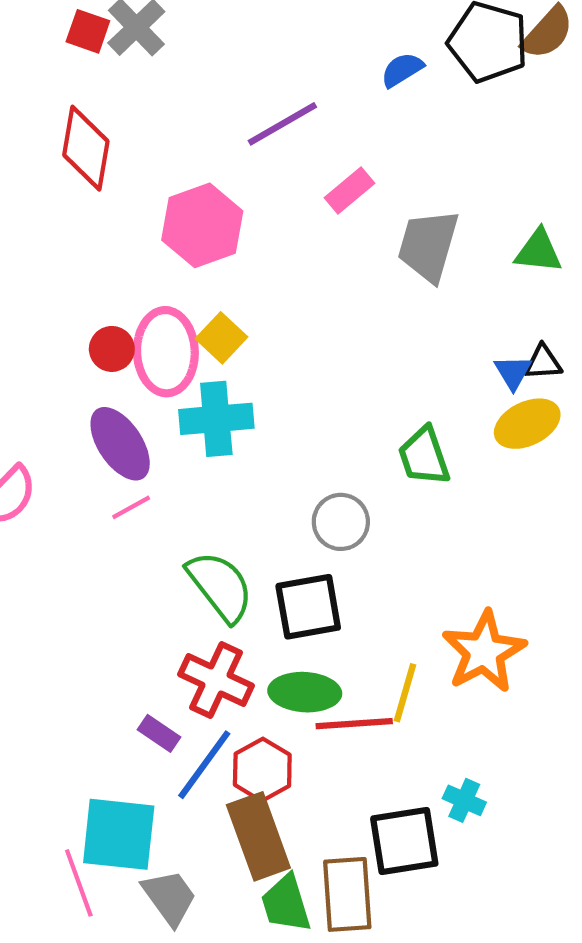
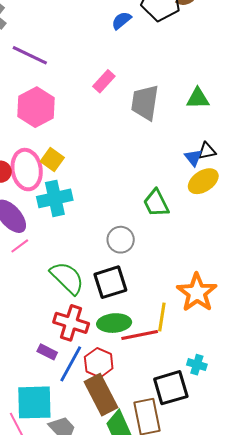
purple line: (282, 124) -> (30, 55), moved, turned 63

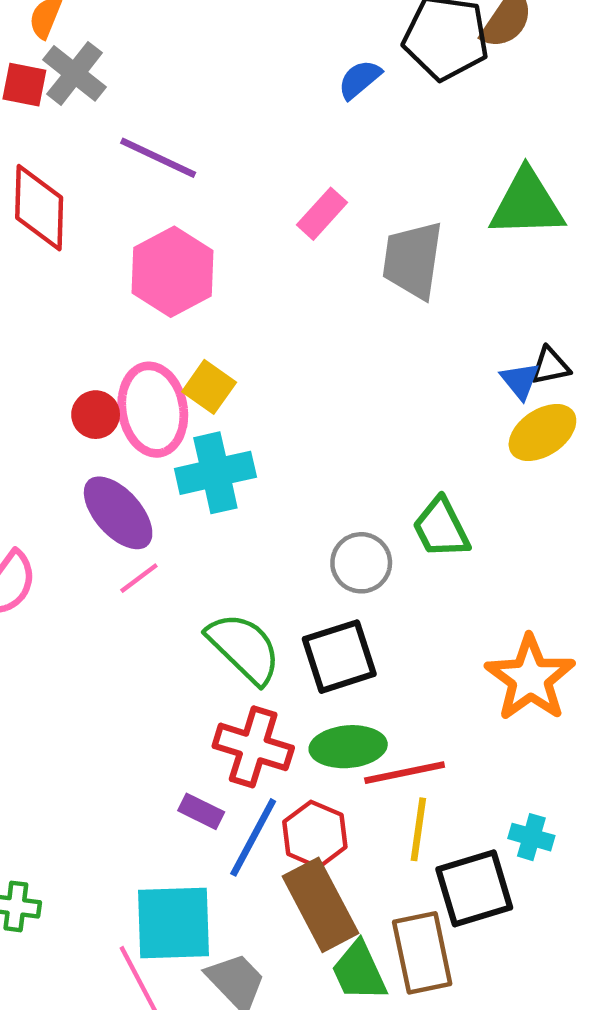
green triangle: (198, 98) -> (527, 204), moved, size x1.5
green trapezoid: (156, 203) -> (441, 528), moved
yellow line: (162, 317) -> (418, 829), moved

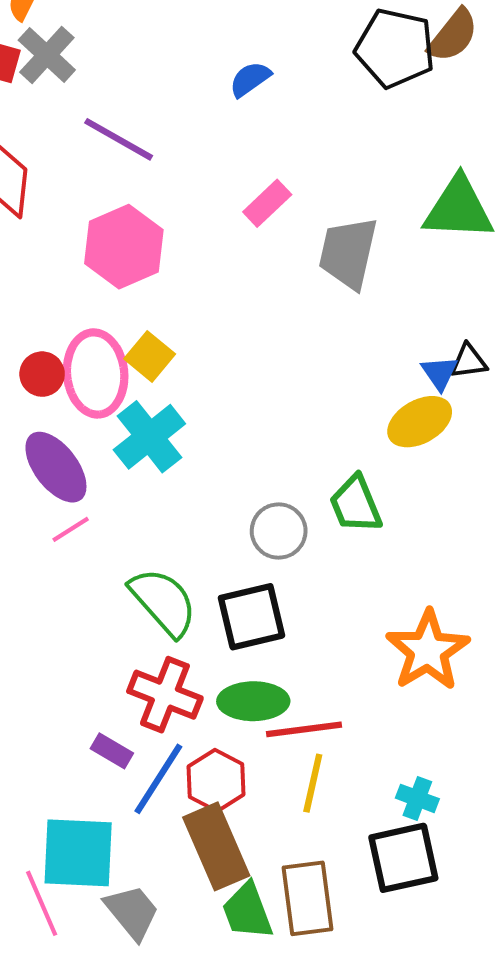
blue semicircle: (360, 79) -> (250, 79), moved
yellow ellipse: (542, 432) -> (420, 422), moved
cyan cross: (215, 473) -> (149, 437), turned -30
black square: (474, 888) -> (403, 858), moved

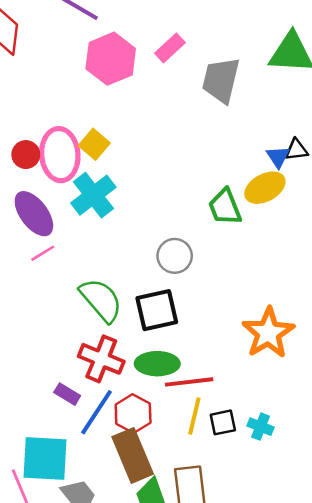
pink hexagon: (124, 247) -> (111, 59), moved
green trapezoid: (356, 504) -> (225, 207), moved
black square: (403, 858) -> (223, 422), moved, size x0.6

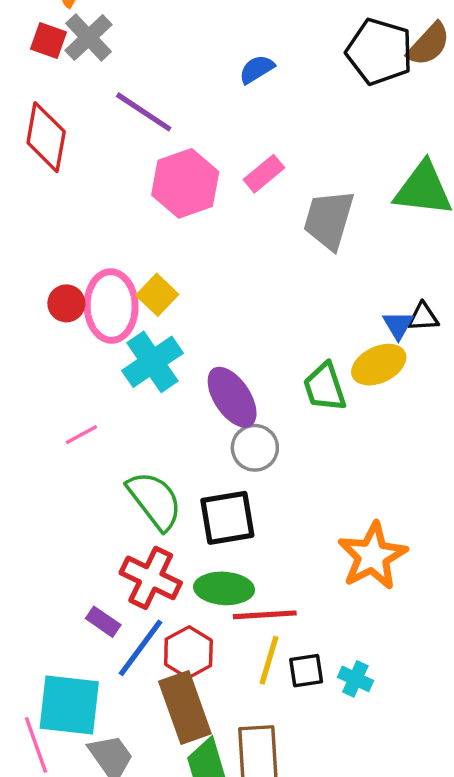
purple ellipse: (34, 214) -> (232, 397), moved

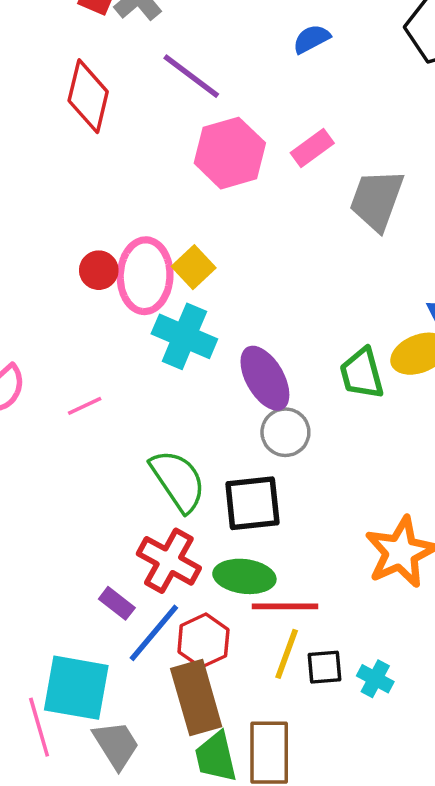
cyan cross: (152, 362) -> (184, 336), turned -36
pink line: (81, 435) -> (85, 406), moved

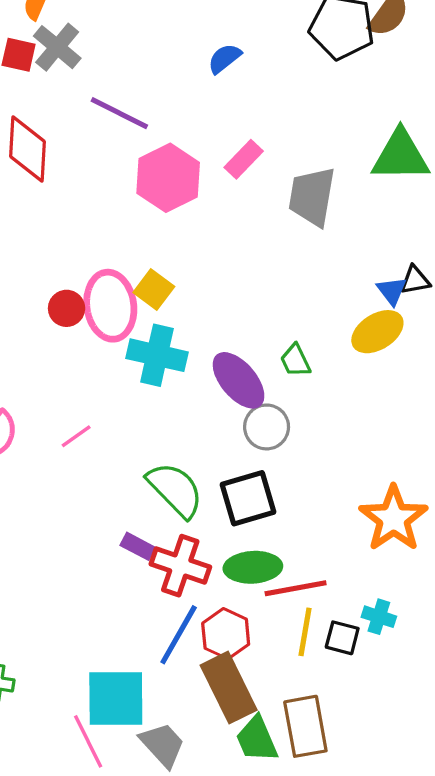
green trapezoid: (362, 374) -> (295, 361), moved, size x0.7
purple rectangle: (117, 603) -> (138, 546), moved
black square: (324, 667) -> (342, 638), turned 30
cyan cross: (375, 679) -> (379, 617), moved

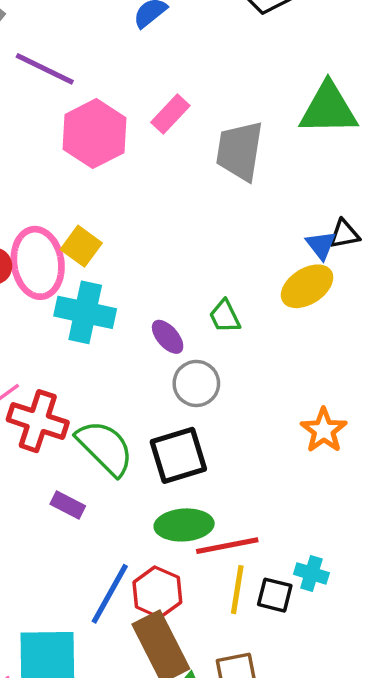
purple ellipse: (239, 380) -> (168, 337), size x0.6
orange star: (393, 519) -> (324, 430), moved, size x0.7
red cross: (180, 566) -> (38, 421), moved

